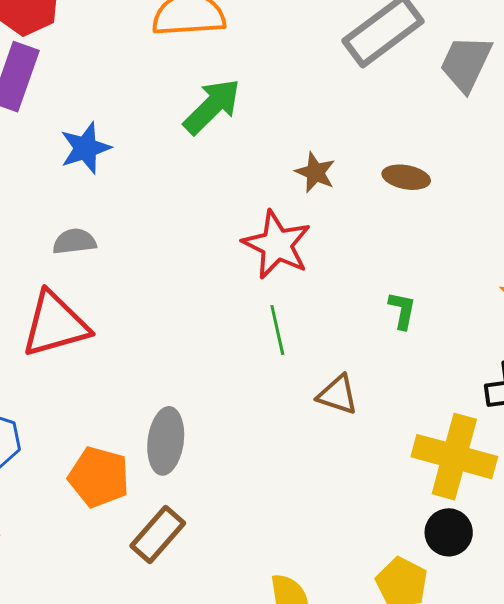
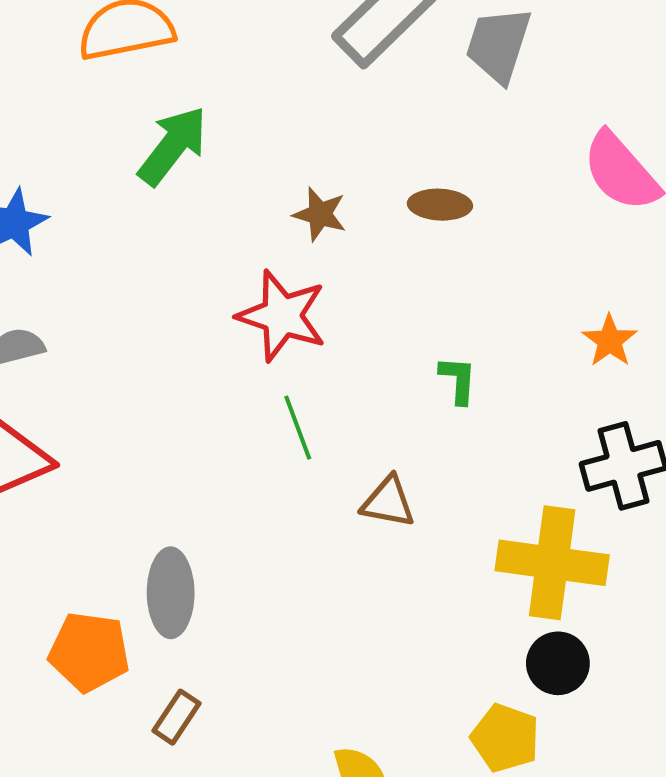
brown rectangle: (158, 535) -> (176, 717), size x0.7

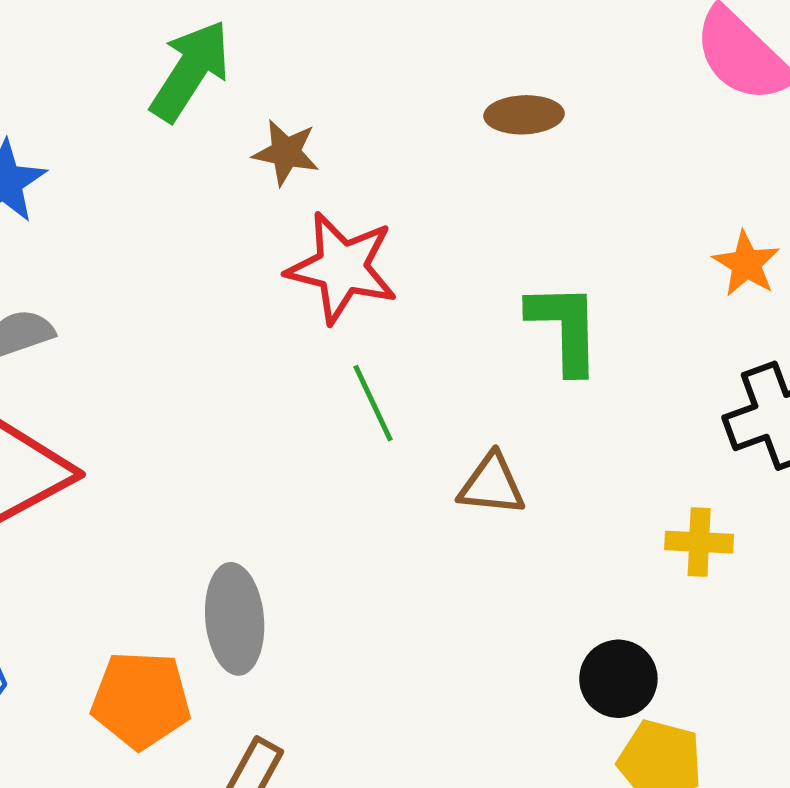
brown star: (320, 214) -> (286, 152), moved
green L-shape: (458, 380) -> (565, 328), size x1.6
yellow cross: (552, 563) -> (699, 542), size x0.5
black circle: (558, 663) -> (618, 679), moved

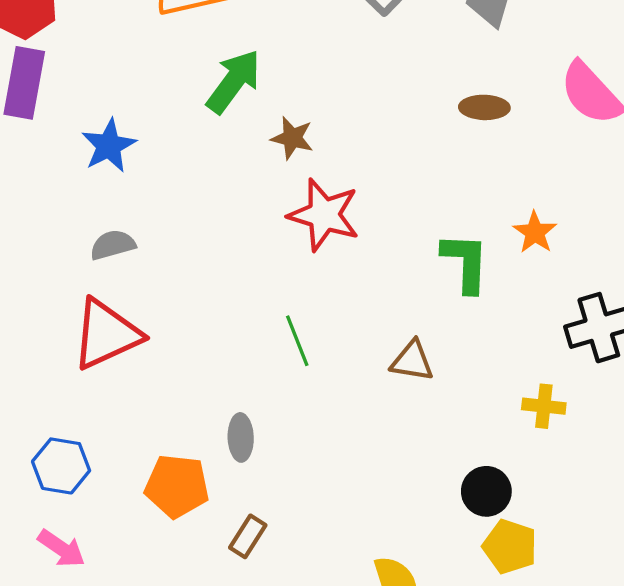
brown ellipse: (524, 115) -> (484, 107), moved
orange star: (746, 264) -> (535, 232), moved
green line: (373, 403) -> (297, 341), moved
gray ellipse: (235, 619) -> (241, 437), size x0.7

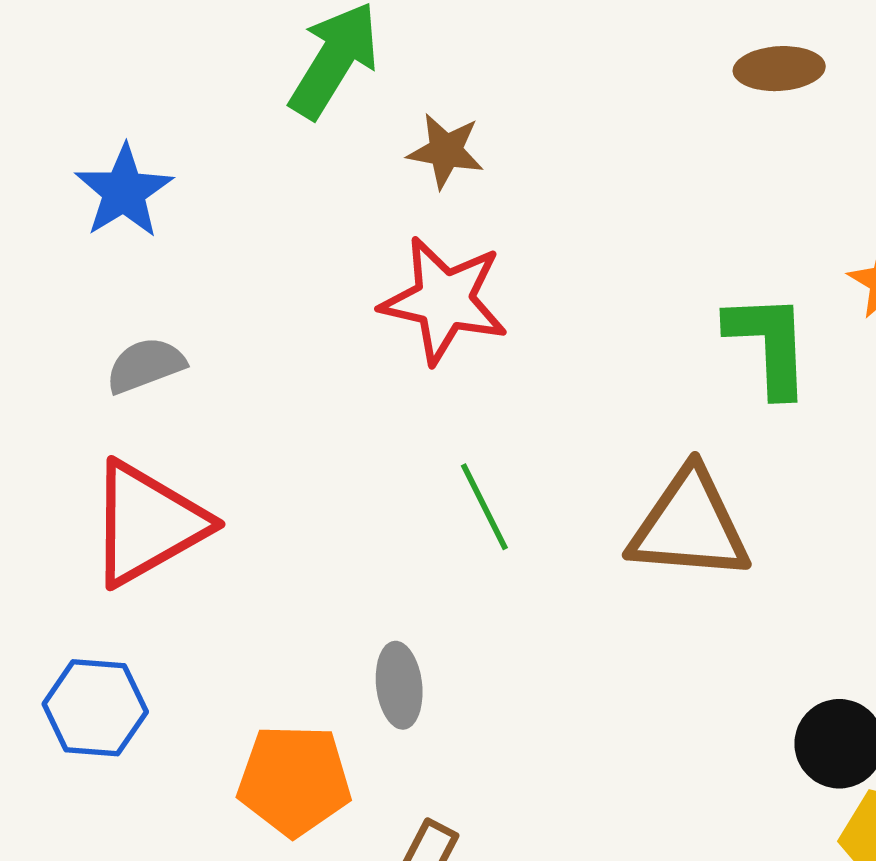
red star: (324, 215) -> (444, 300), moved
brown triangle: (412, 361) -> (689, 525), size x1.6
blue hexagon: (61, 466) -> (95, 708), moved

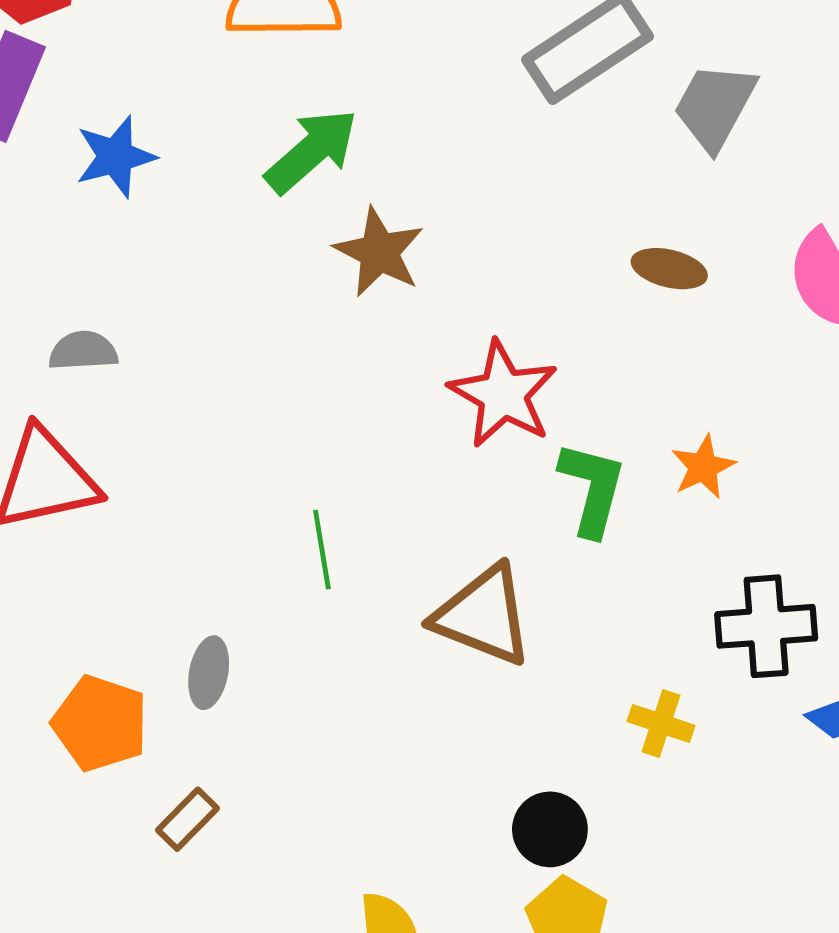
brown star: (446, 151) -> (379, 252), size x1.4
blue star: (124, 191) -> (115, 157), moved
red star: (444, 300) -> (503, 394), moved

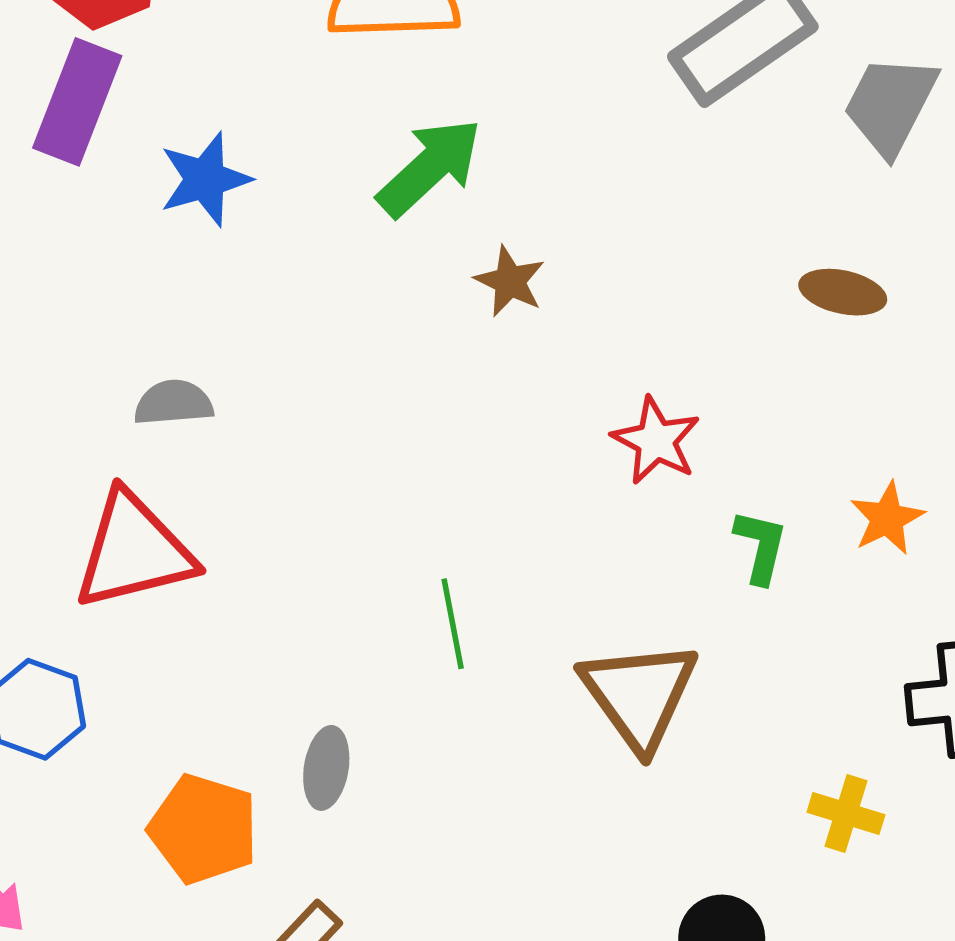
brown star: (379, 252) -> (510, 281), size x0.7
red star: (503, 394) -> (656, 441), size x0.7
green L-shape: (592, 489) -> (761, 546), size x0.7
brown triangle: (483, 616) -> (639, 695), turned 34

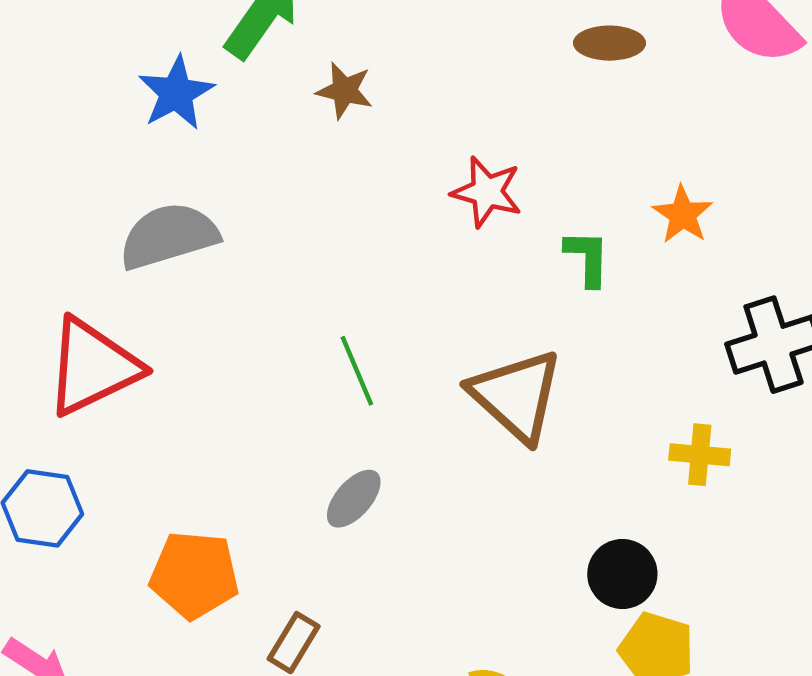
blue star: (205, 179) -> (176, 93), moved
gray semicircle: (173, 403) -> (169, 236), moved, size x1.6
gray ellipse: (326, 768) -> (354, 499), moved, turned 44

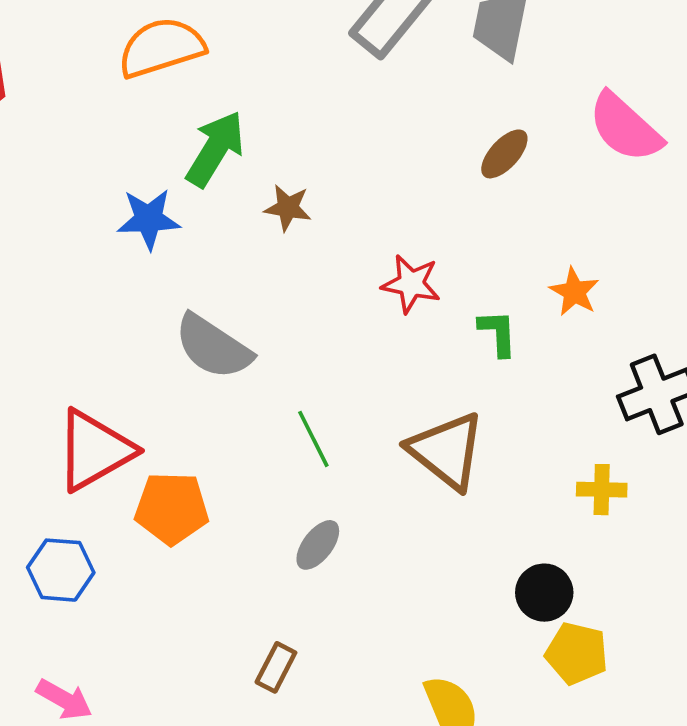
brown ellipse: (609, 43) -> (504, 154), turned -44
blue star: (176, 93) -> (149, 219), turned 30
gray semicircle: (169, 236) -> (213, 347), moved, turned -126
orange pentagon: (194, 575) -> (172, 508), moved

